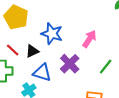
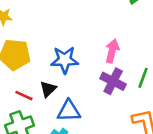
purple cross: (70, 64) -> (113, 81), moved

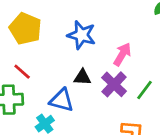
blue star: (65, 60) -> (82, 35), moved
black triangle: (48, 89) -> (82, 77), moved, turned 30

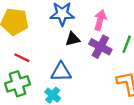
black triangle: (82, 77) -> (73, 39), moved

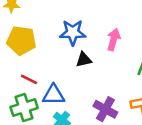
purple cross: (100, 47) -> (105, 109), moved
blue triangle: (61, 72) -> (54, 95), moved

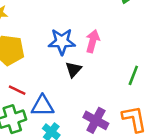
pink arrow: (114, 39) -> (93, 41), moved
black triangle: (84, 60) -> (73, 70), turned -35

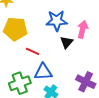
pink arrow: (93, 41) -> (83, 29), moved
red line: (17, 90) -> (33, 51), moved

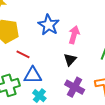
blue star: (57, 21) -> (49, 25), turned 30
black triangle: (67, 42) -> (70, 59), moved

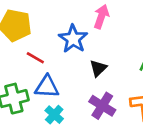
blue star: (49, 25) -> (73, 39), moved
pink arrow: (74, 35) -> (101, 17), moved

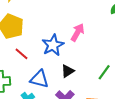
blue triangle: (47, 87) -> (39, 79), moved

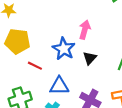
black triangle: (68, 71) -> (90, 58), moved

